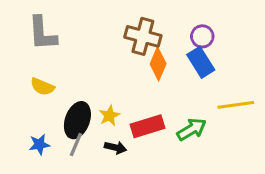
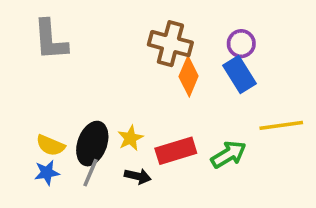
yellow semicircle: (42, 87) -> (50, 145), moved

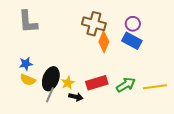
blue rectangle: (239, 74) -> (132, 41), turned -30
yellow line: (281, 125) -> (155, 87), moved
yellow star: (130, 138) -> (68, 83), moved
blue star: (47, 173) -> (26, 64), moved

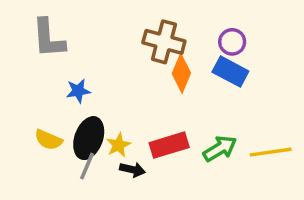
blue star: (26, 64) -> (78, 91), moved

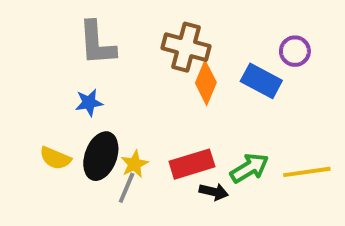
gray L-shape: (48, 38) -> (97, 43), moved
purple circle: (232, 42) -> (295, 51), moved
gray line: (87, 166) -> (127, 188), moved
black arrow: (132, 170) -> (214, 192), moved

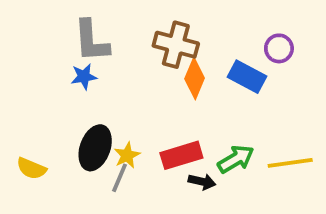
blue star: (89, 103) -> (84, 77), moved
yellow semicircle: (55, 158) -> (31, 168), moved

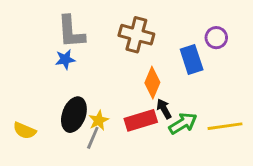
blue rectangle: (247, 77) -> (192, 59), turned 44
orange diamond: (195, 78) -> (152, 83), moved
black arrow: (202, 182) -> (164, 109), moved, turned -132

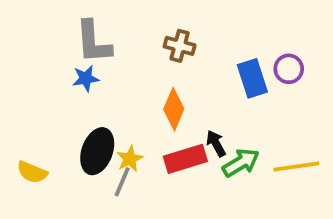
brown cross: (136, 35) -> (180, 46), size x0.7
purple circle: (216, 38) -> (289, 69), moved
orange diamond: (152, 83) -> (174, 109), moved

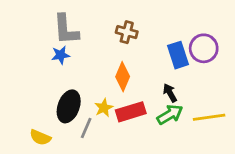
purple circle: (289, 69) -> (204, 48), size x1.4
black arrow: (216, 144) -> (170, 93), moved
yellow star: (130, 159) -> (104, 108), moved
yellow semicircle: (32, 172) -> (40, 137), moved

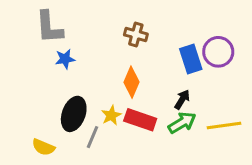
gray L-shape: (66, 29) -> (49, 27), moved
black arrow: (170, 93) -> (182, 99), turned 60
red rectangle: (131, 112) -> (140, 120), turned 36

